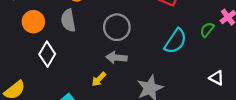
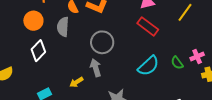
green semicircle: (207, 30) -> (177, 63), turned -88
gray arrow: (116, 58) -> (96, 68), turned 54

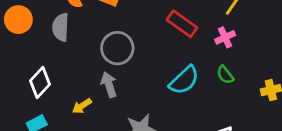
white diamond: (38, 51) -> (40, 82), moved
pink cross: (197, 56) -> (225, 37), moved

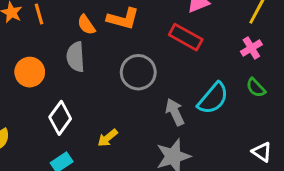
orange circle: (18, 20) -> (30, 72), moved
red rectangle: (182, 24) -> (186, 37), moved
gray arrow: (109, 85) -> (175, 112), moved

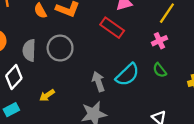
gray semicircle: (76, 57) -> (29, 50), moved
gray circle: (138, 72) -> (60, 48), moved

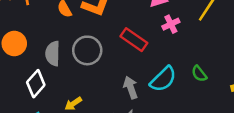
red rectangle: (112, 28) -> (134, 40), moved
pink cross: (159, 41) -> (171, 24), moved

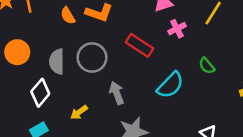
green semicircle: (199, 74) -> (207, 66), moved
gray arrow: (131, 88) -> (117, 93), moved

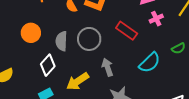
green semicircle: (207, 66) -> (179, 48), turned -80
yellow arrow: (79, 112) -> (78, 81), size x1.6

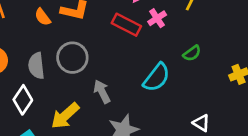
red rectangle: (127, 31) -> (126, 25), moved

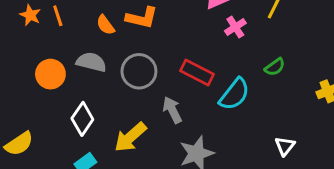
red rectangle: (126, 25) -> (197, 72), moved
gray semicircle: (36, 66) -> (91, 62), moved, turned 110
white triangle: (201, 123) -> (285, 146), turned 36

